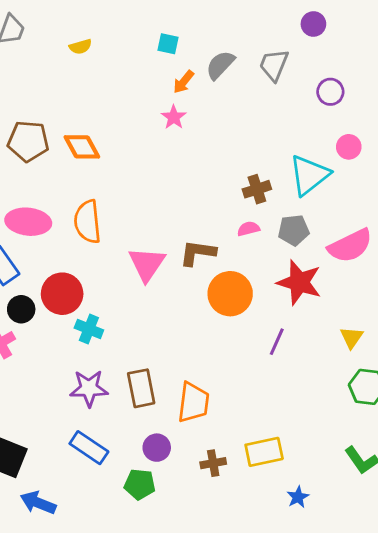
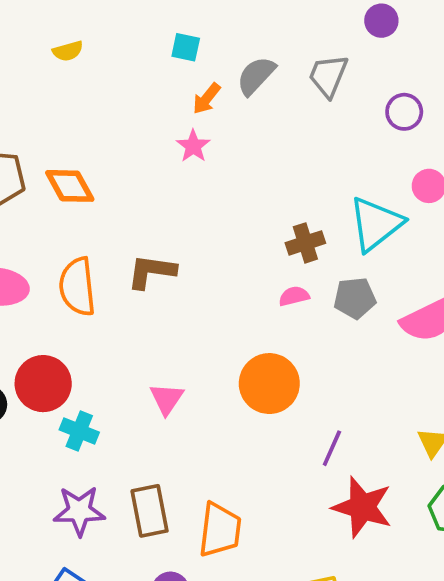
brown L-shape: (198, 253) -> (151, 271), moved
pink triangle: (147, 264) -> (167, 399), moved, size x0.7
red star: (299, 282) -> (362, 507), moved

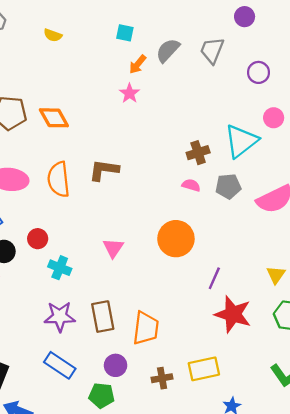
yellow semicircle: (68, 51) -> (53, 35), turned 36
pink semicircle: (294, 296) -> (191, 185), turned 30
red circle: (43, 384) -> (38, 239), size x0.6

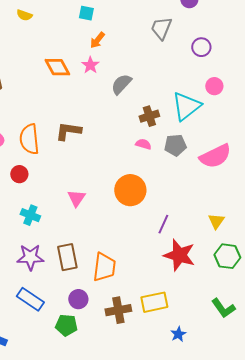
gray semicircle: (168, 50) -> (121, 84), moved
orange diamond: (54, 118) -> (57, 67), moved
red circle: (38, 239) -> (19, 174), moved
brown cross: (162, 378) -> (118, 310), size x1.4

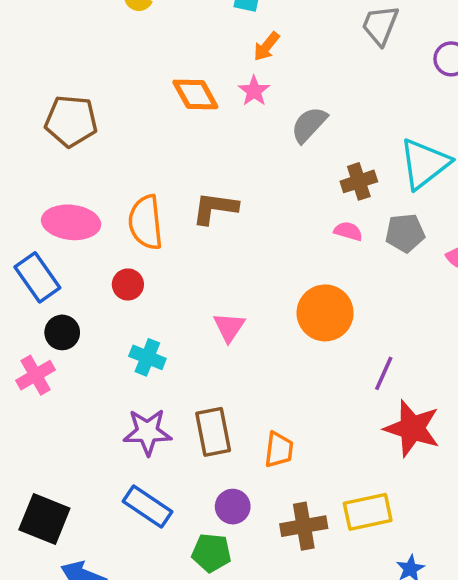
orange trapezoid: (104, 267) -> (279, 450), size x0.7

